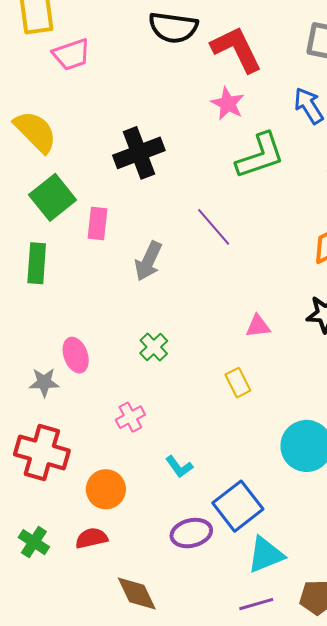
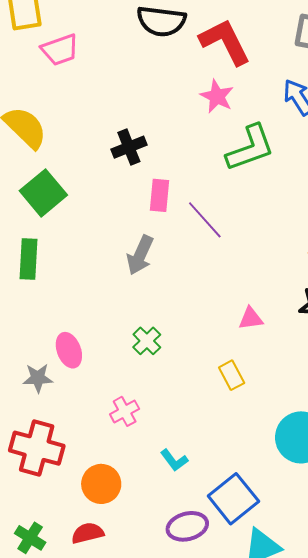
black cross: (139, 153) -> (129, 147), size x0.7
pink rectangle: (97, 223) -> (159, 195), moved

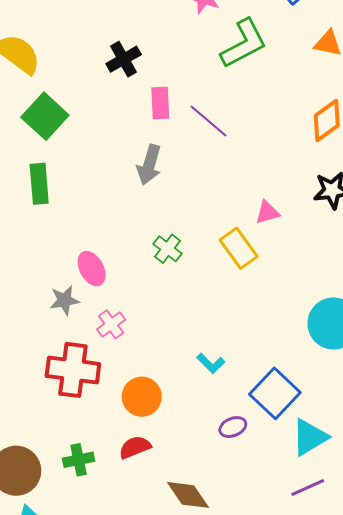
yellow rectangle: (232, 375) -> (239, 248), moved, size x1.4
pink cross: (125, 411) -> (111, 324), moved
purple ellipse: (187, 526) -> (233, 427), size x0.7
green cross: (30, 538) -> (79, 460), turned -36

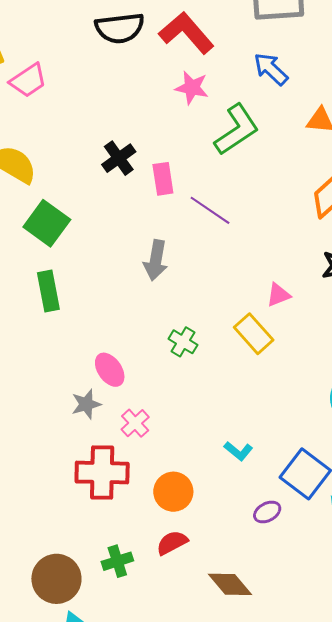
pink rectangle: (160, 103) -> (163, 179), moved

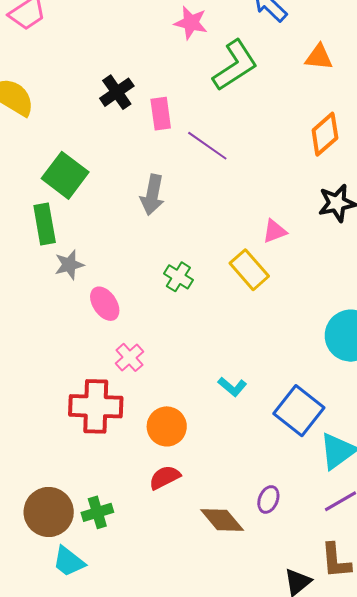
green square: (47, 223) -> (65, 175), moved
gray star: (86, 404) -> (69, 265), moved
purple ellipse: (267, 512) -> (268, 499), moved, turned -40
green cross: (117, 561) -> (97, 512), moved

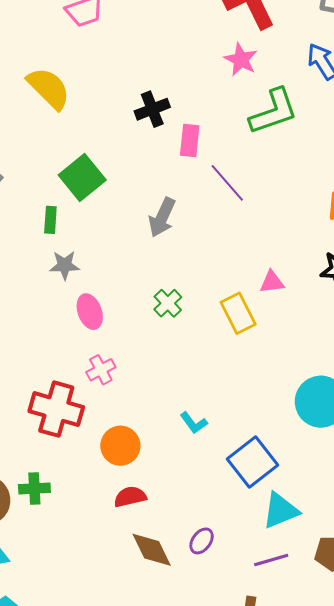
green rectangle: (45, 224) -> (50, 220), size x0.7
red semicircle: (165, 477) -> (130, 497), moved
green cross: (97, 512) -> (34, 488), moved

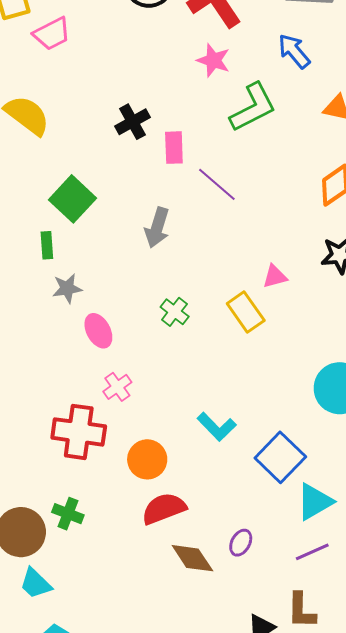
cyan L-shape: (194, 423) -> (217, 427), size x1.4
green cross: (34, 488) -> (68, 514), turned 32
red semicircle: (130, 497) -> (164, 509), size x1.4

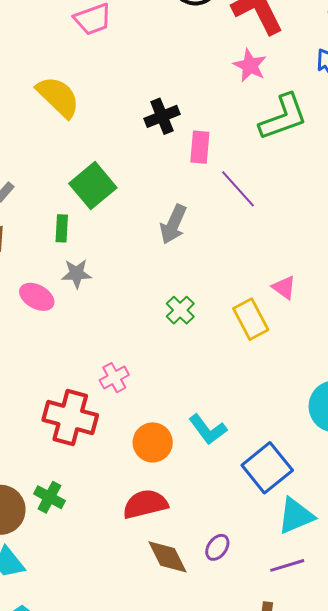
pink triangle: (275, 276) -> (284, 287), turned 44
pink ellipse: (98, 331) -> (37, 297), moved, turned -40
orange circle: (147, 459) -> (153, 442), moved

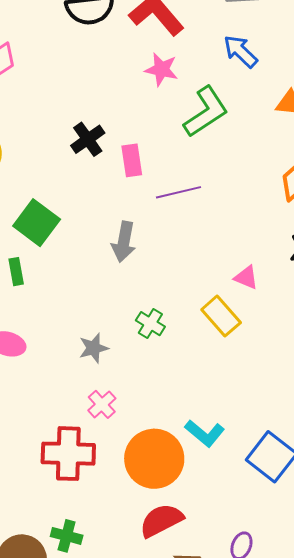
purple line: (238, 189) -> (179, 192), turned -48
gray star: (77, 274) -> (94, 348), moved
orange circle: (153, 442) -> (154, 459), size x1.5

